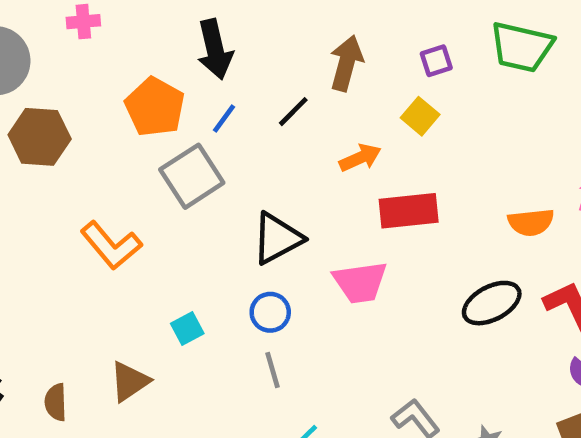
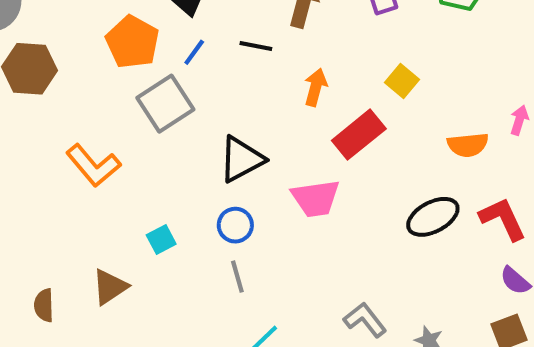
black line: (293, 112) -> (256, 46), turned 56
yellow square: (420, 116) -> (402, 81), moved
orange arrow: (360, 158) -> (316, 87), turned -51
red rectangle: (409, 211) -> (359, 135), turned -33

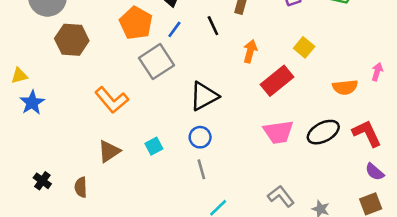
black line: (256, 46) -> (213, 26), turned 54
pink trapezoid: (316, 198) -> (278, 132), moved
brown triangle: (110, 287) -> (109, 151), moved

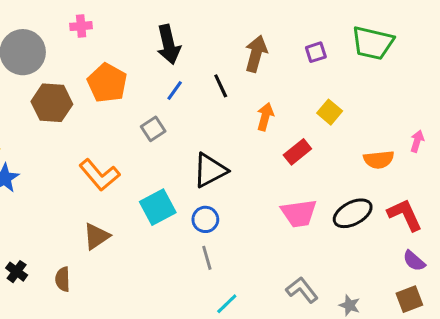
orange pentagon: (136, 23) -> (107, 83), moved
gray square: (156, 62) -> (153, 129), size x0.6
red rectangle: (277, 81) -> (297, 152), size x0.7
cyan square: (154, 146) -> (158, 207), moved, size x1.6

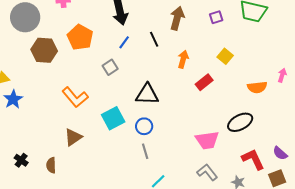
black triangle: (210, 170) -> (147, 94), turned 30
pink trapezoid: (299, 213) -> (207, 140), moved
red L-shape: (405, 215) -> (253, 159), moved

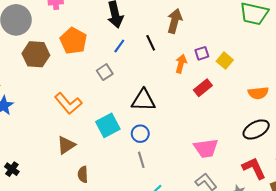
purple square: (216, 17) -> (202, 53), moved
black ellipse: (240, 122) -> (256, 129), moved
brown semicircle: (51, 165) -> (83, 174), moved

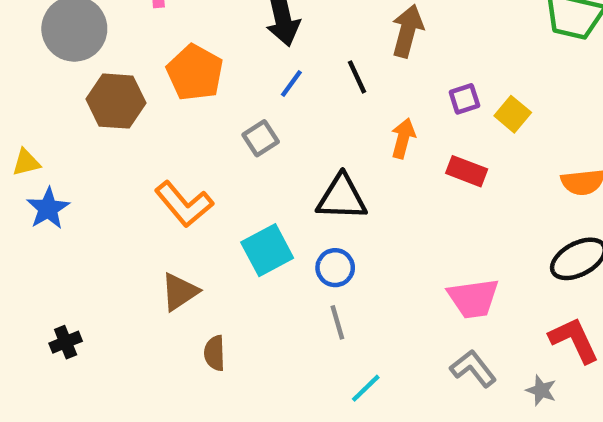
orange arrow: (181, 64) -> (403, 138), moved
red rectangle: (203, 88) -> (467, 171), turned 60
black cross: (12, 169) -> (66, 342), turned 32

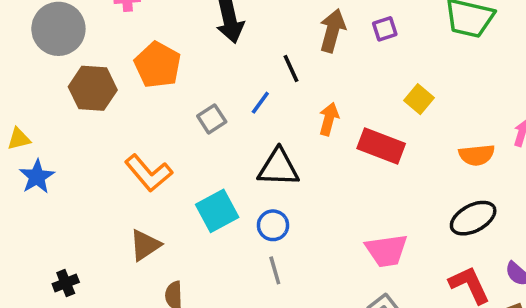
blue line: (291, 84) -> (260, 103), moved
purple square: (464, 99) -> (385, 29), moved
red rectangle: (467, 171) -> (381, 146), size x1.4
black cross: (66, 342) -> (66, 283), moved

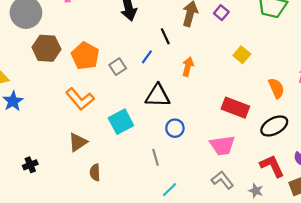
purple square: (385, 29) -> (221, 13), turned -32
orange pentagon: (158, 65) -> (85, 56), moved
red rectangle: (381, 146) -> (235, 108), moved
orange semicircle: (477, 155) -> (276, 88), turned -108
blue circle: (273, 225) -> (175, 128), moved

